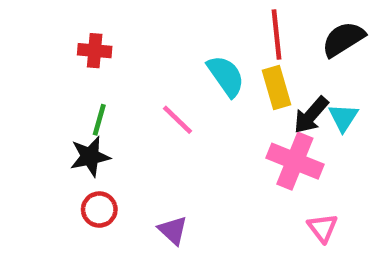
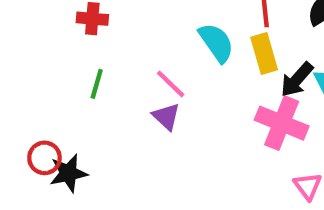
black star: (90, 157) -> (68, 173), moved
red circle: (99, 210) -> (44, 158), moved
purple triangle: (173, 230) -> (166, 117), moved

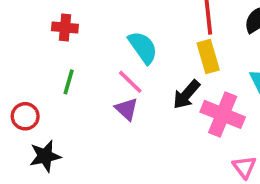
cyan semicircle: (216, 43) -> (143, 47), moved
black arrow: (297, 80) -> (186, 95), moved
red circle: (44, 158) -> (25, 116), moved

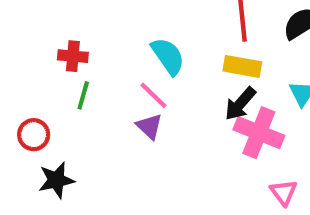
red cross: (65, 28) -> (73, 56), moved
yellow rectangle: (208, 57) -> (242, 66), turned -64
black arrow: (186, 95) -> (240, 104), moved

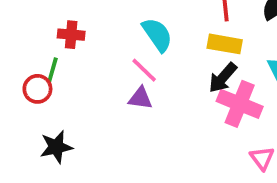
green line: (83, 95) -> (52, 70), moved
purple triangle: (149, 126) -> (140, 98), turned -35
red circle: (34, 135) -> (37, 89), moved

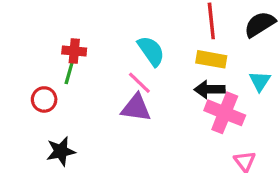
green line: (52, 70) -> (69, 73), moved
black arrow: (223, 78) -> (210, 89), turned 48
purple triangle: (140, 98) -> (136, 108), size x1.4

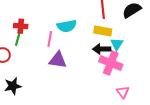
cyan semicircle: (151, 51) -> (67, 26), turned 114
cyan triangle: (260, 81) -> (117, 44), moved
pink line: (139, 83) -> (50, 39), moved, turned 56

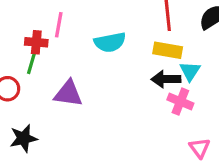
pink line: (50, 39) -> (59, 25), moved
purple triangle: (58, 60) -> (68, 94), moved
pink cross: (111, 63) -> (180, 102), size x0.7

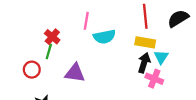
pink line: (59, 25) -> (86, 21), moved
red cross: (36, 42) -> (52, 37), turned 35
black arrow: (166, 79) -> (144, 63), turned 108

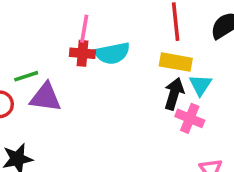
red cross: (52, 37) -> (82, 53), moved, turned -35
green line: (49, 51) -> (26, 76), turned 56
purple triangle: (75, 73) -> (46, 97), moved

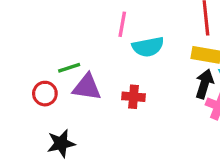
red cross: (82, 53) -> (134, 97), moved

